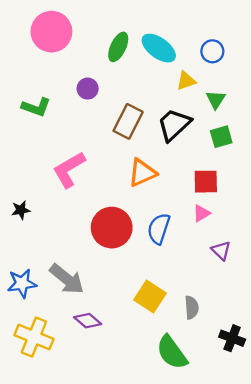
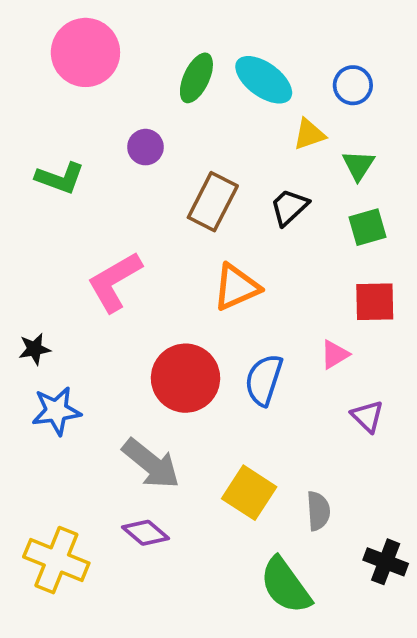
black trapezoid: (174, 125) -> (289, 207), size x0.7
red square: (206, 182) -> (375, 302), moved
gray arrow: (67, 279) -> (151, 464), moved
blue star: (22, 283) -> (56, 411), moved

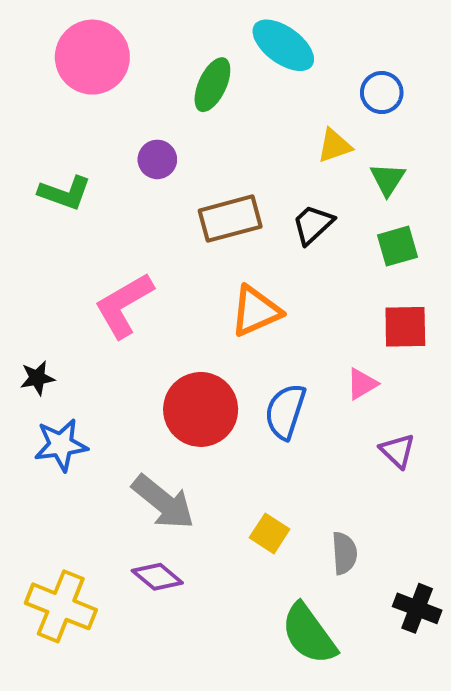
cyan ellipse: (264, 80) -> (283, 45), moved
brown rectangle: (213, 202) -> (230, 219), turned 48
yellow square: (249, 493) -> (270, 533), size x0.7

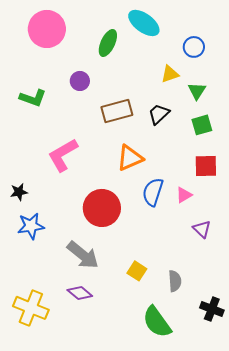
blue semicircle: (285, 411) -> (153, 192), moved

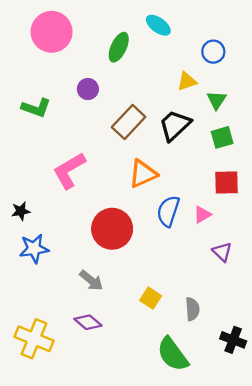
cyan ellipse: (144, 23) -> (158, 25), size x0.7
brown rectangle: (117, 111) -> (129, 122), turned -32
black trapezoid: (159, 114) -> (175, 125), size x1.4
gray arrow: (83, 255) -> (91, 280), size x0.7

